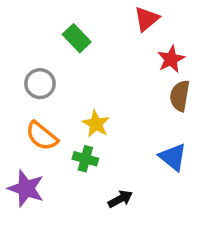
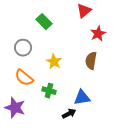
brown semicircle: (180, 96) -> (91, 61), moved
yellow star: (96, 124) -> (54, 62), moved
blue triangle: (173, 157) -> (82, 98), moved, turned -48

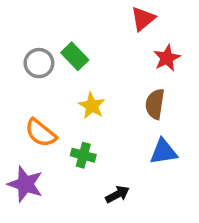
green rectangle: (44, 22) -> (75, 56), moved
gray circle: (23, 48) -> (39, 63), moved
blue triangle: (82, 98) -> (163, 152), moved

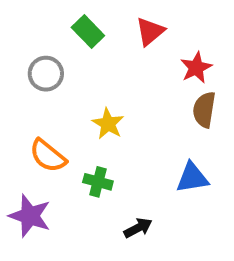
red triangle: (143, 19) -> (150, 32), moved
green rectangle: (75, 56) -> (88, 32), moved
brown semicircle: (155, 104) -> (204, 110), moved

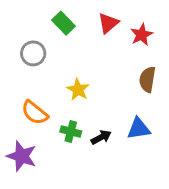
red star: (196, 68) -> (142, 35), moved
black arrow: (138, 228) -> (101, 137), moved

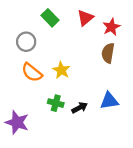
brown semicircle: (147, 79) -> (108, 53), moved
orange semicircle: (35, 113) -> (32, 72), moved

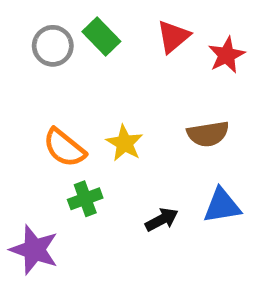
gray circle: (26, 42) -> (53, 46), moved
brown semicircle: (108, 53) -> (208, 134), moved, turned -108
green cross: (56, 103) -> (85, 199), moved, turned -35

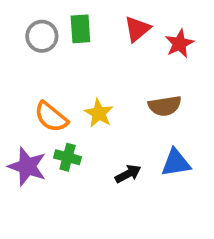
green rectangle: (101, 37) -> (80, 29), turned 40
green cross: (85, 199) -> (68, 157), turned 35
purple star: (34, 250) -> (27, 166), moved

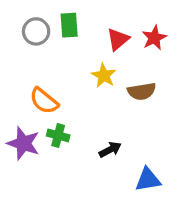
red triangle: (137, 29) -> (118, 39), moved
yellow star: (99, 113) -> (104, 76), moved
blue triangle: (176, 163) -> (148, 180), moved

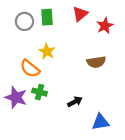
red triangle: (118, 39) -> (80, 14), moved
yellow star: (104, 76) -> (47, 51), moved

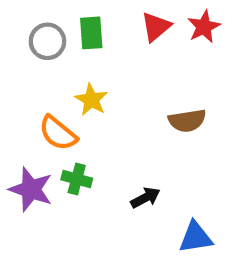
red star: (105, 26) -> (204, 27), moved

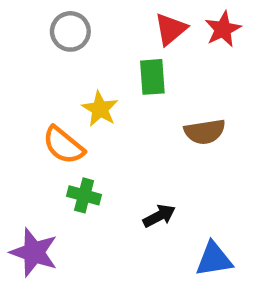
green rectangle: (91, 33) -> (152, 77), moved
gray circle: (47, 41) -> (70, 31), moved
purple star: (31, 189) -> (34, 252), moved

